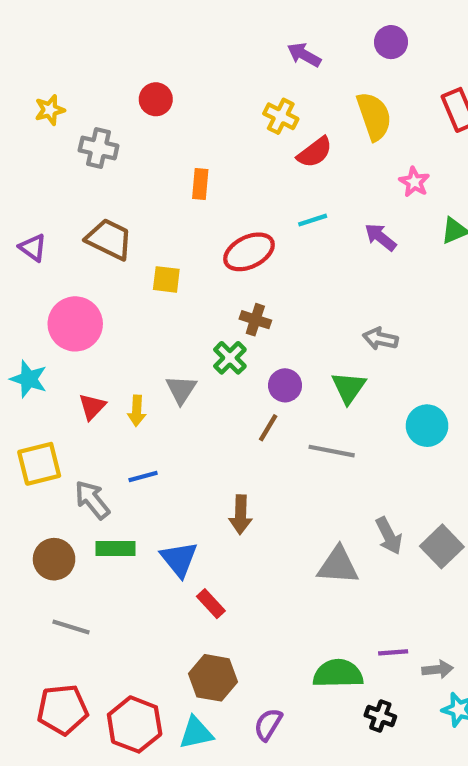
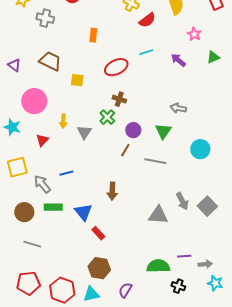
yellow arrow: (137, 411) -> (63, 121), moved

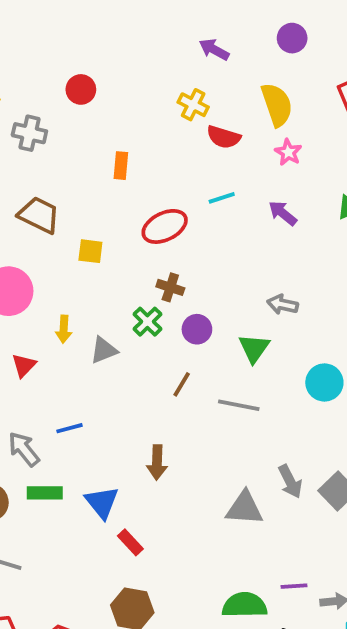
red semicircle: (147, 20) -> (224, 137), turned 54
pink star: (194, 34) -> (288, 152), moved
purple circle: (133, 130) -> (197, 329), moved
gray triangle: (84, 132) -> (104, 350), turned 35

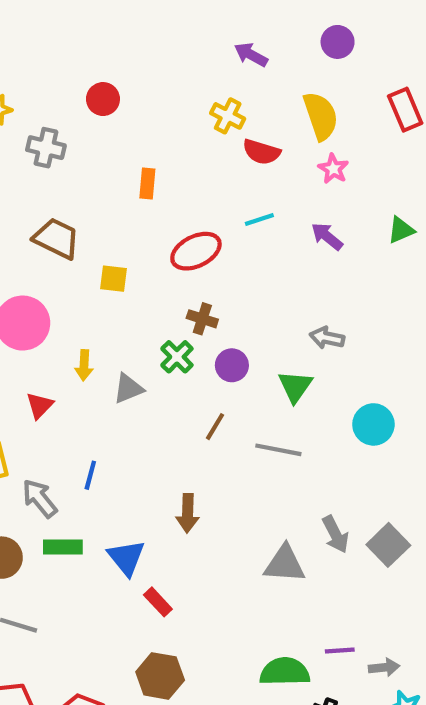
blue line: (69, 428) -> (90, 475), turned -60

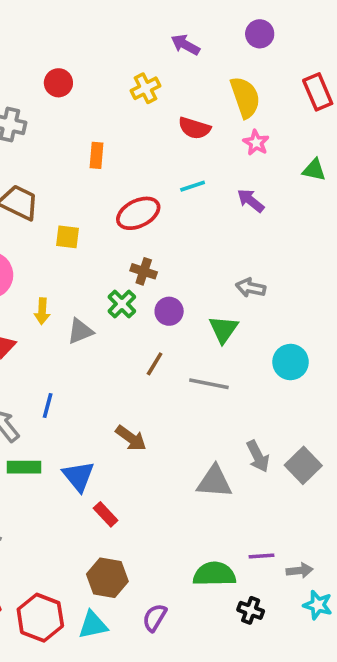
yellow cross: (228, 116) -> (145, 88), moved, turned 36
green triangle: (401, 230) -> (314, 170), moved, turned 35
brown arrow: (188, 513) -> (131, 438), turned -56

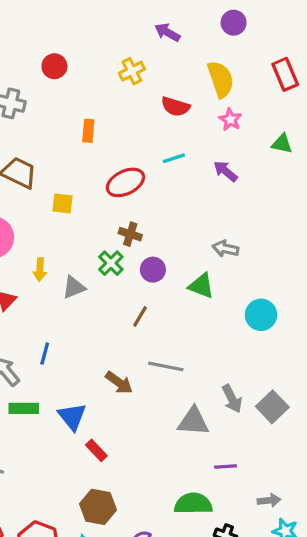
green triangle: (223, 329) -> (201, 286), turned -44
gray line: (209, 384) -> (166, 366), moved
purple line: (262, 556) -> (226, 467), moved

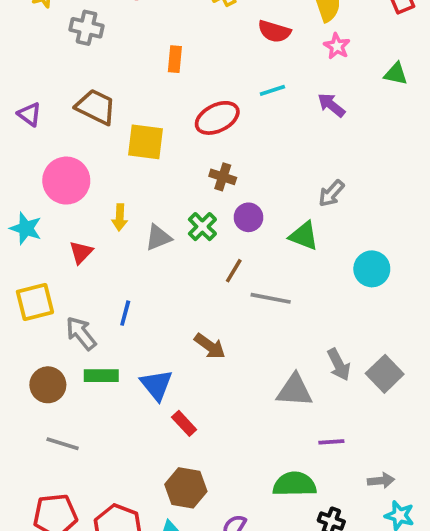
yellow square: (62, 203) -> (145, 142), size x1.5
gray arrow: (226, 249) -> (331, 193), turned -60
green cross: (111, 263) -> (202, 227), moved
gray line: (166, 366) -> (271, 298), moved

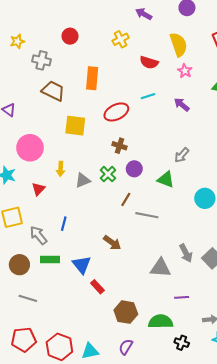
orange rectangle: (175, 59) -> (92, 78), size x1.5
brown trapezoid: (96, 107) -> (53, 91), moved
brown hexagon: (186, 488) -> (126, 312), moved

